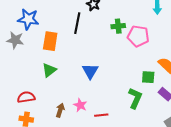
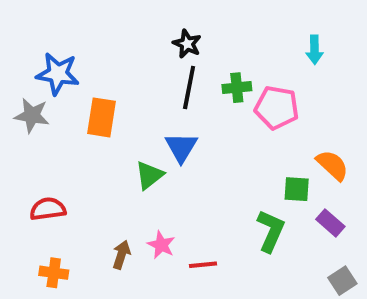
black line: (77, 23) -> (189, 88), moved
green triangle: (49, 70) -> (149, 175), moved
blue triangle: (90, 71) -> (181, 147), moved
red semicircle: (26, 97) -> (48, 209), moved

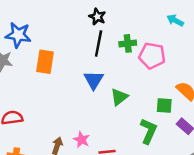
cyan arrow: (314, 50) -> (175, 20), turned 119
green triangle: (149, 175) -> (119, 97), moved

